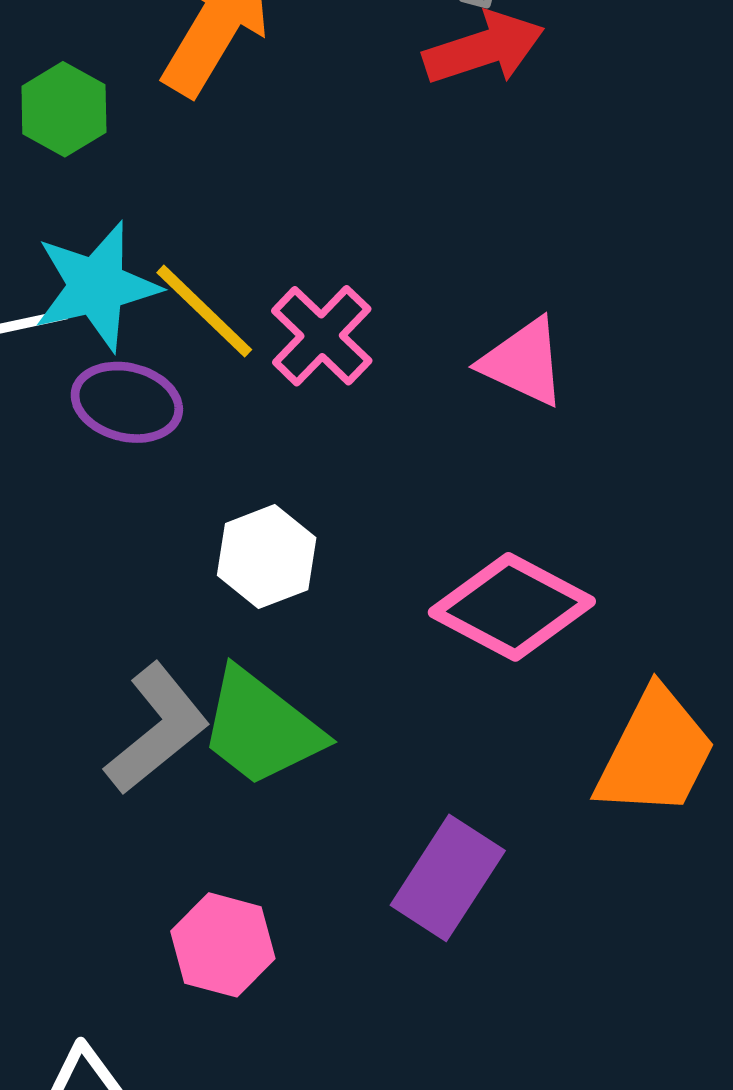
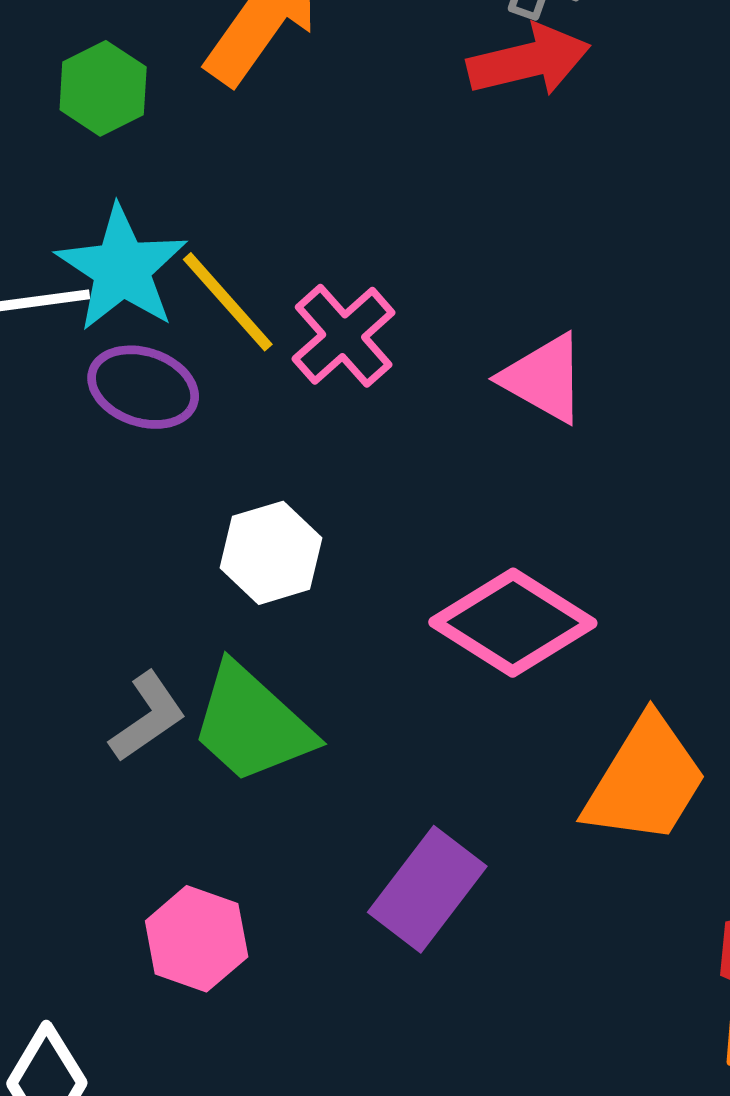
cyan star: (97, 286) -> (122, 268), turned -30
gray L-shape: (157, 729) -> (148, 717), size x0.7

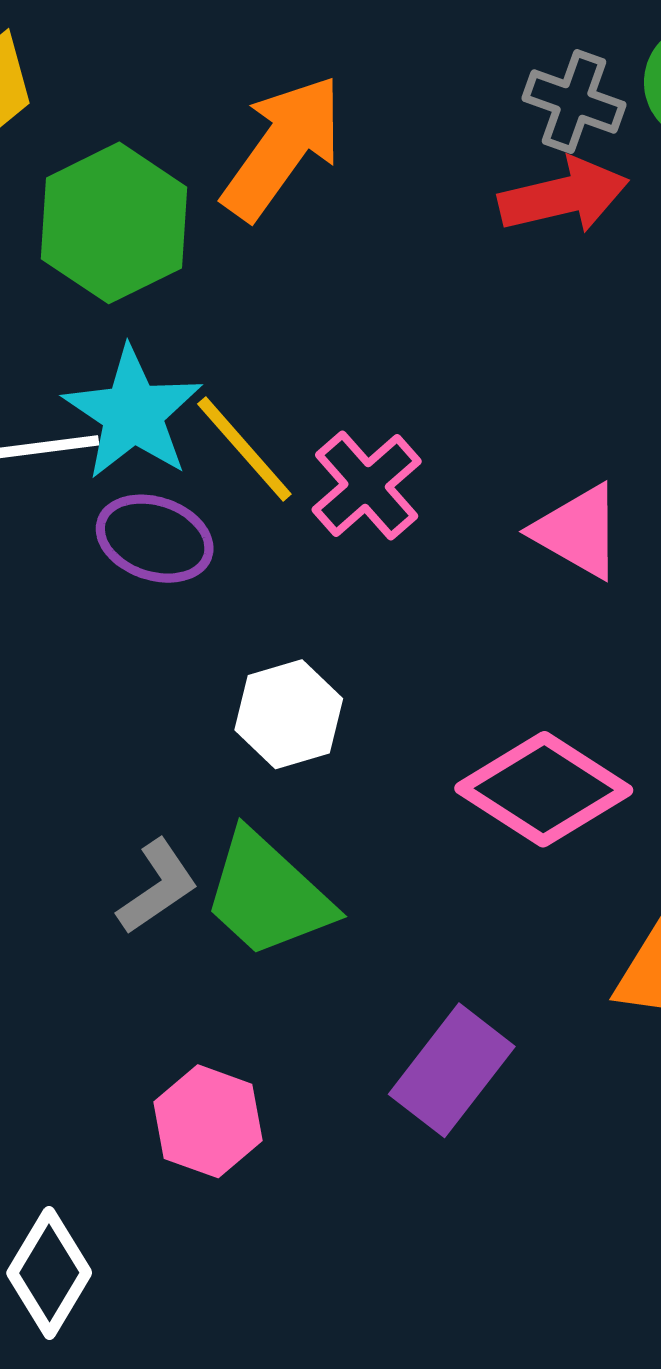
green hexagon: (103, 88) -> (114, 223), size x1.6

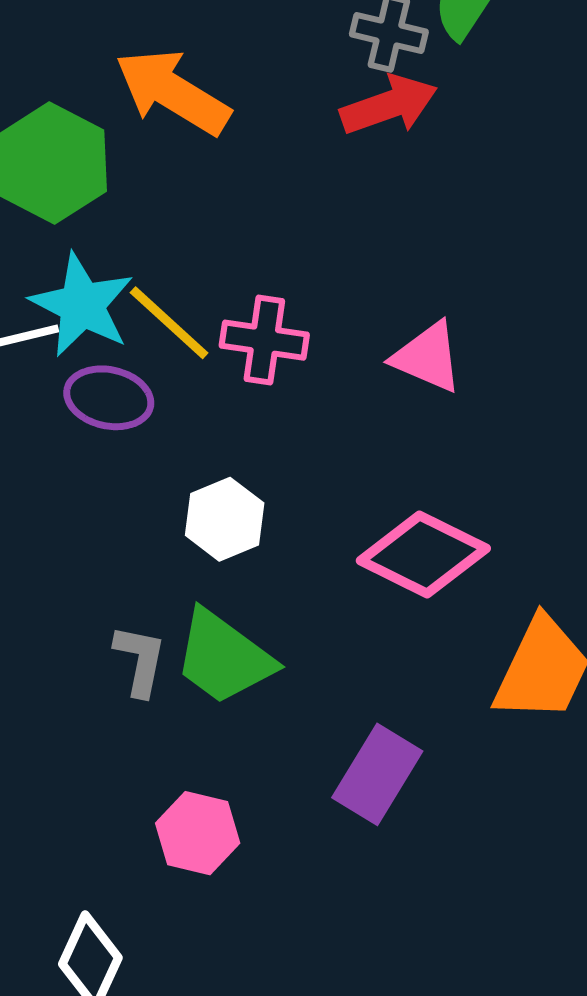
orange arrow: (282, 147) -> (173, 92), turned -88
pink cross: (367, 485) -> (264, 340), turned -34
gray L-shape: (158, 887) -> (140, 660), turned -38

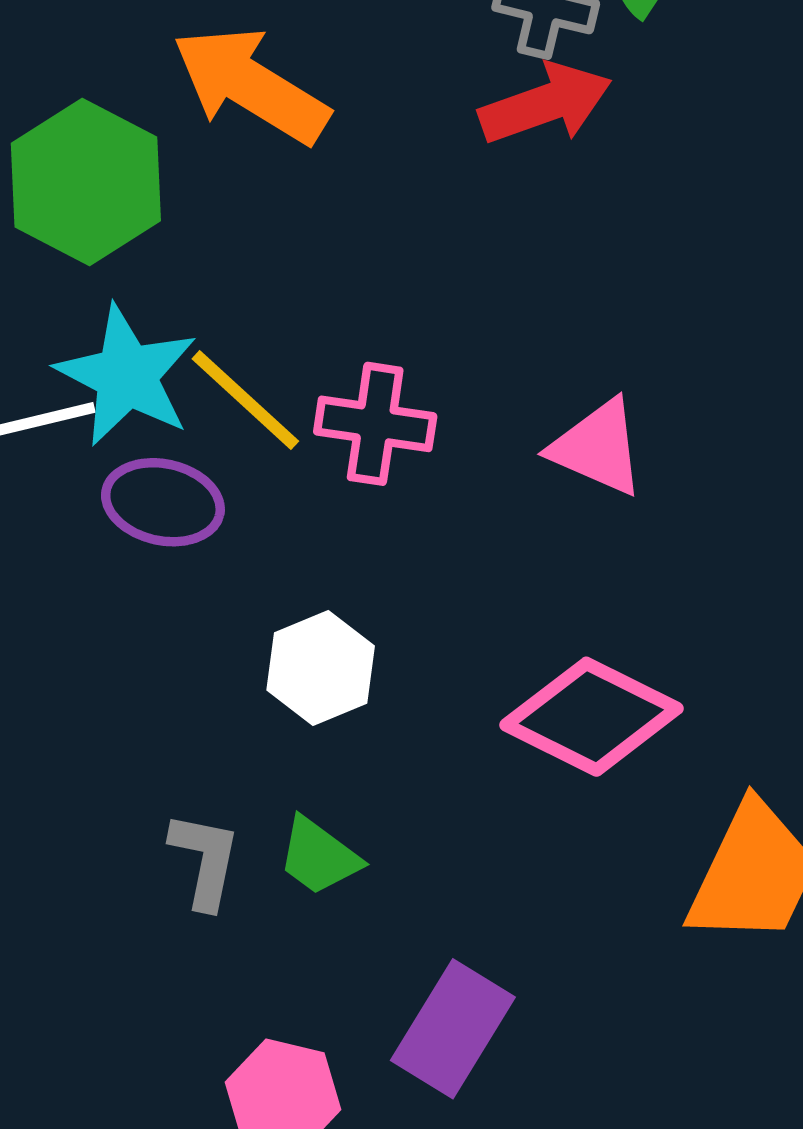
green trapezoid: (224, 657) -> (319, 856), size x0.6
purple rectangle: (377, 774) -> (453, 1029), moved

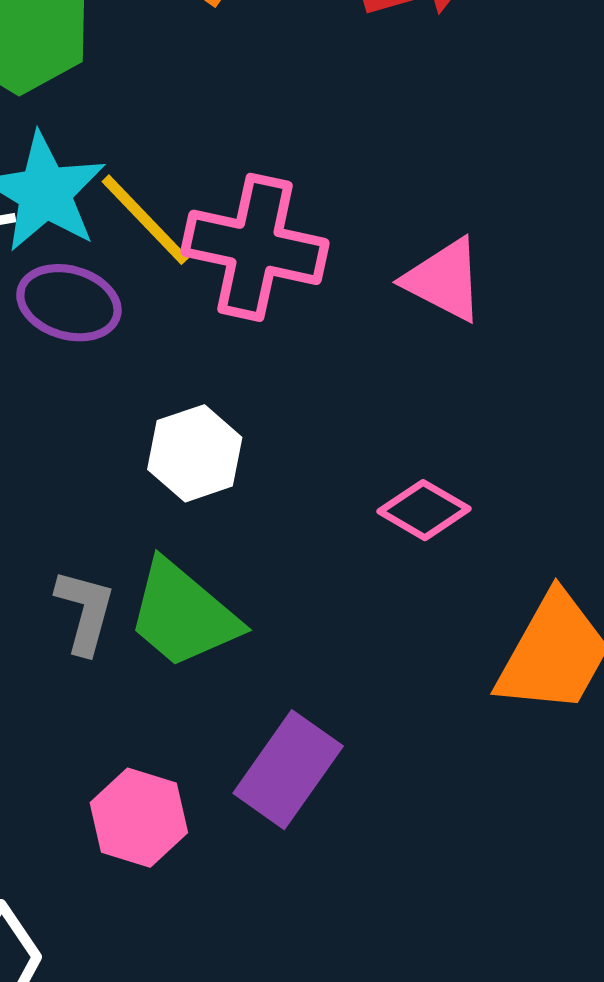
pink cross: (375, 424) -> (255, 247), size x1.4
pink diamond: (591, 717) -> (424, 510), size x0.6
green trapezoid: (319, 856) -> (183, 614), size x1.6

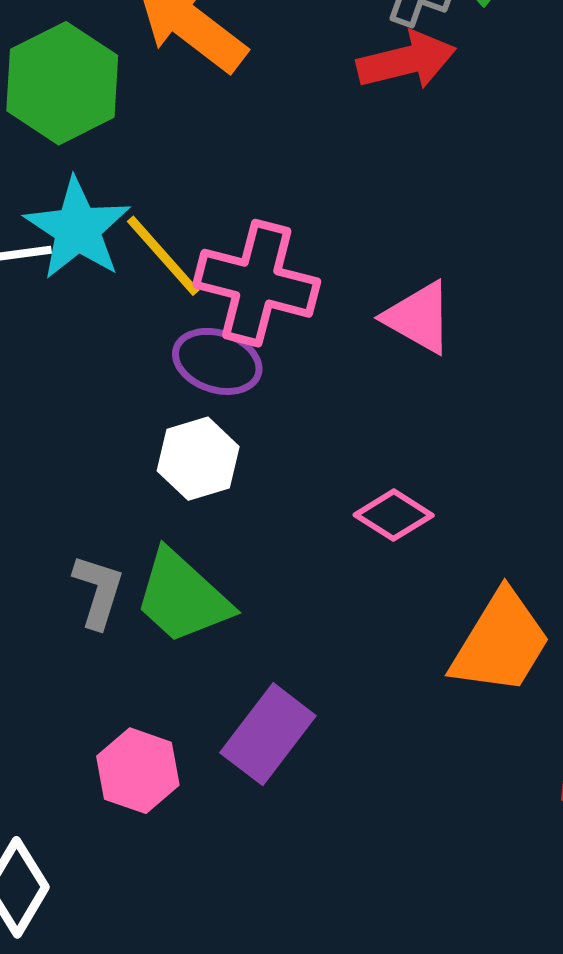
purple ellipse: (69, 303) -> (217, 361), moved

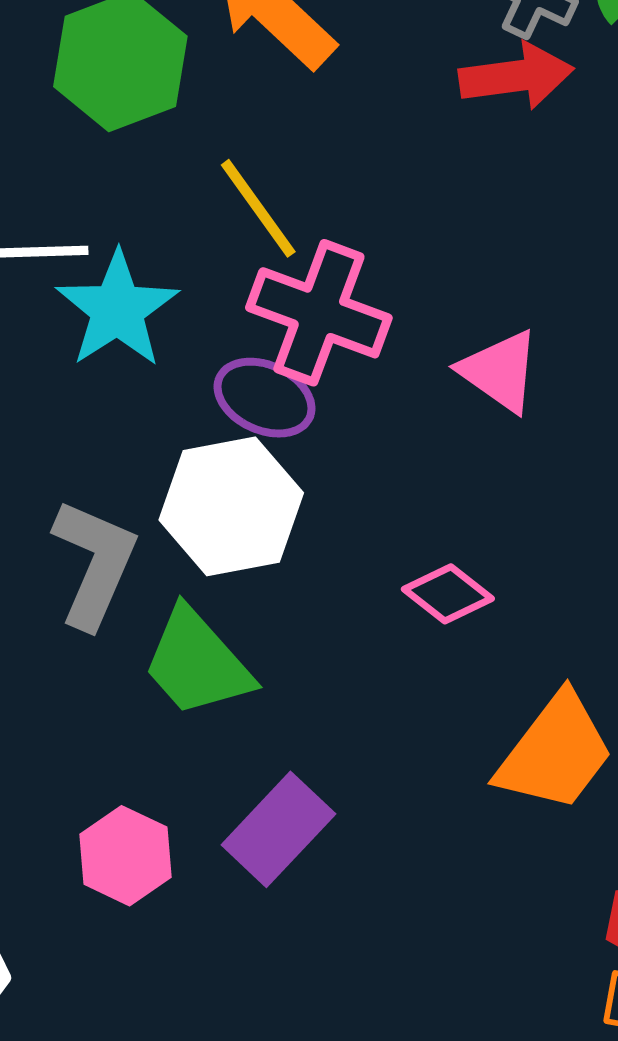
cyan star: (78, 229) -> (117, 309), moved
yellow line: (163, 256) -> (258, 208), moved
white hexagon: (198, 459) -> (231, 506), size x1.5
gray L-shape: (98, 591) -> (94, 563), moved, size x1.5

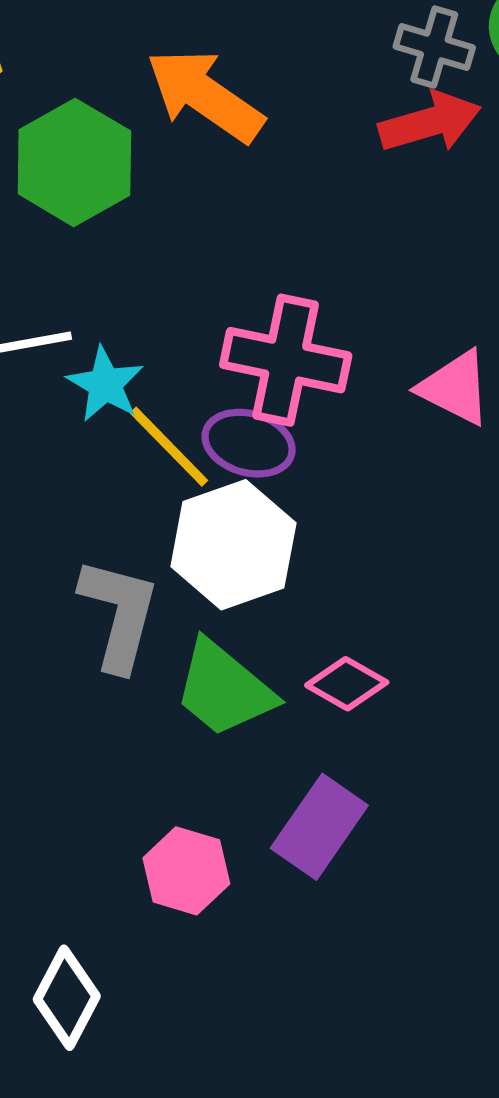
yellow line: (258, 208) -> (169, 447), moved
cyan star: (117, 309) -> (105, 384), size x0.7
pink diamond: (448, 594) -> (347, 684), moved

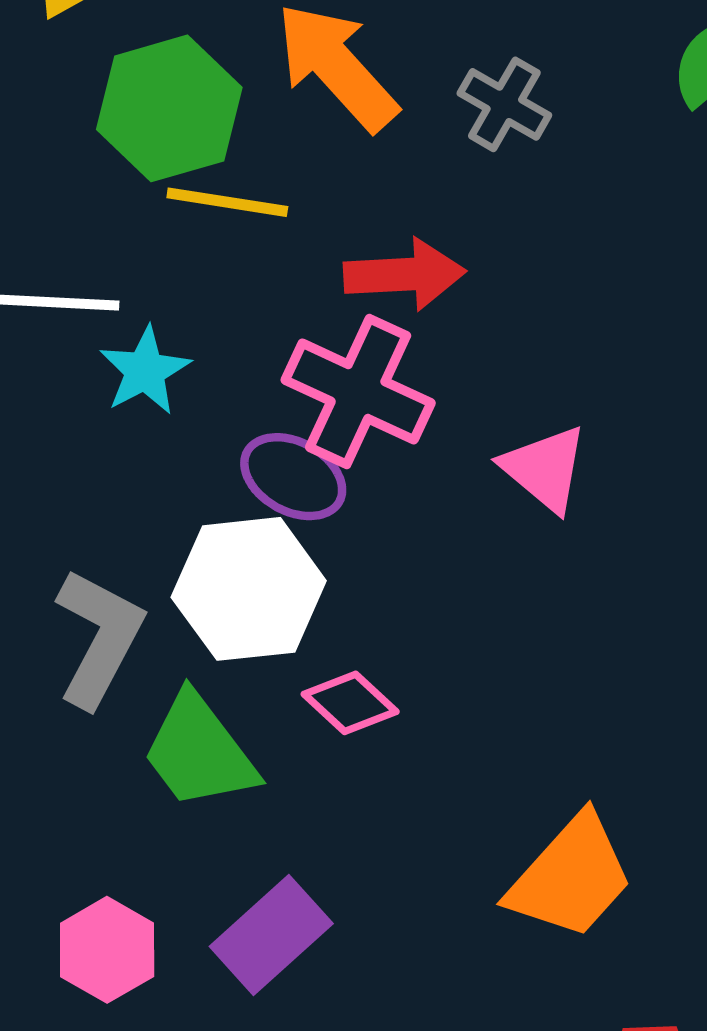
gray cross: (434, 47) -> (504, 104), moved
red arrow: (430, 122) -> (404, 274), moved
yellow line: (169, 447) -> (227, 202), moved, turned -50
pink diamond: (347, 684) -> (350, 703), moved

